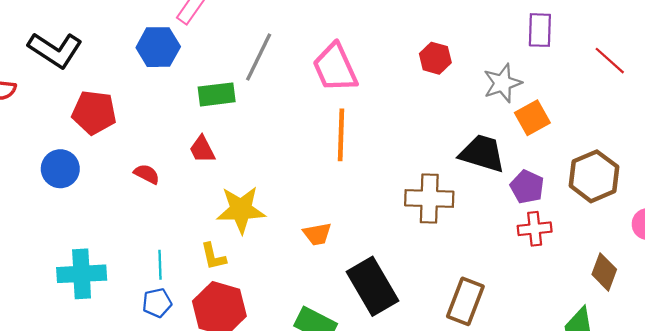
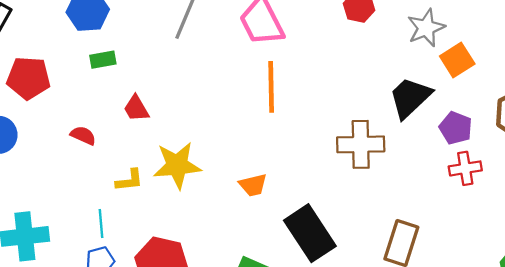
green rectangle: (217, 94) -> (103, 60), moved, size x0.7
black trapezoid: (482, 153) -> (410, 98), turned -57
yellow L-shape: (213, 256) -> (129, 180), moved, turned -80

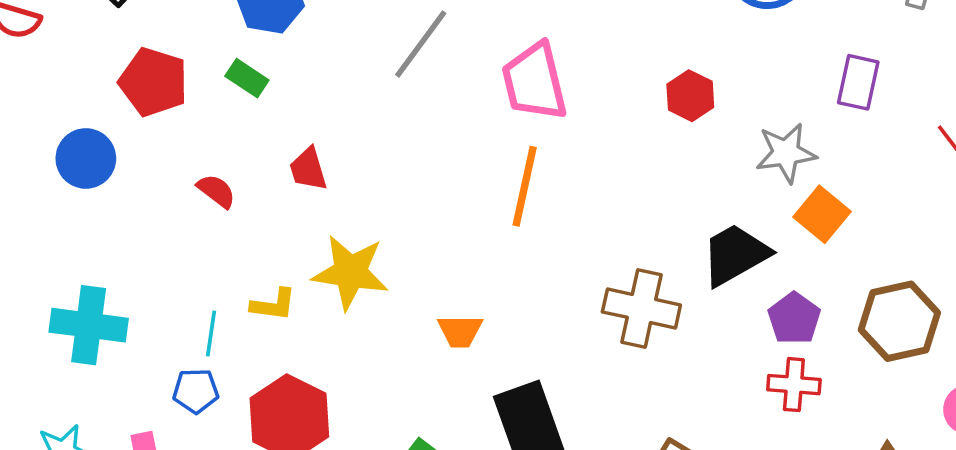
green rectangle: (103, 60) -> (247, 78), moved, turned 30
orange square: (457, 60) -> (822, 214), turned -32
yellow L-shape: (129, 180) -> (273, 305), moved

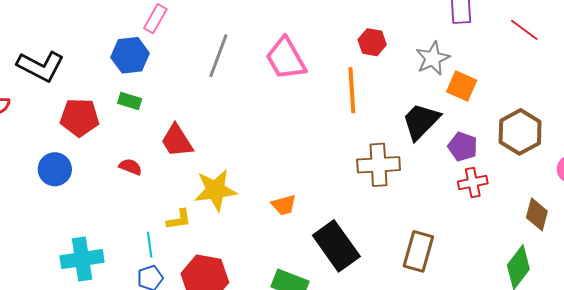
red trapezoid: (308, 169) -> (177, 141), size x1.4
orange line: (525, 186) -> (352, 90), moved

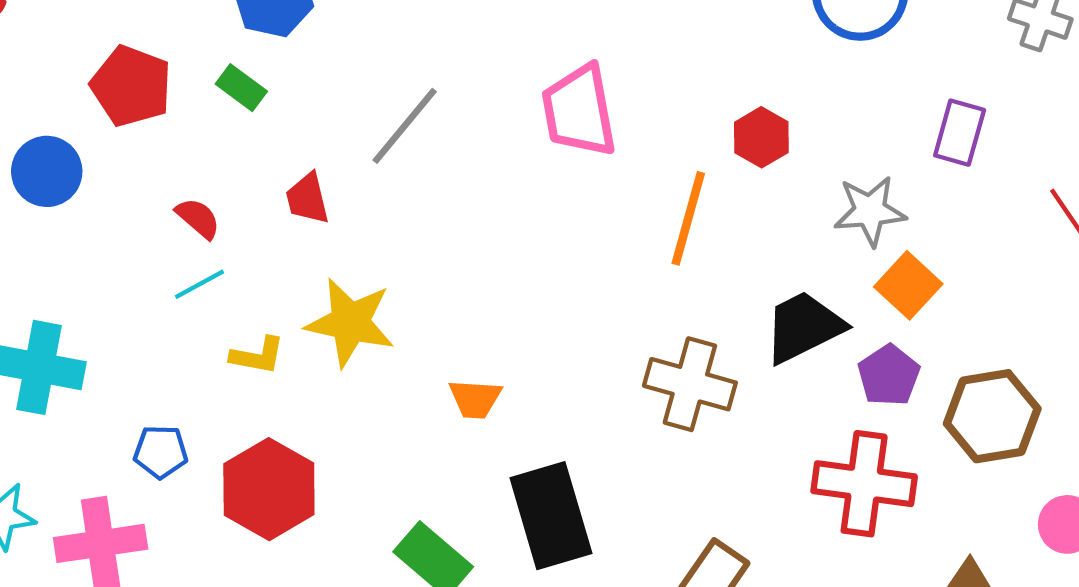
gray line: (218, 56) -> (405, 126), moved
red trapezoid: (177, 141) -> (307, 199), size x0.7
purple pentagon: (463, 147) -> (889, 375), moved
red cross: (473, 182) -> (864, 484), size x1.6
cyan line: (150, 245) -> (200, 284), moved, turned 50

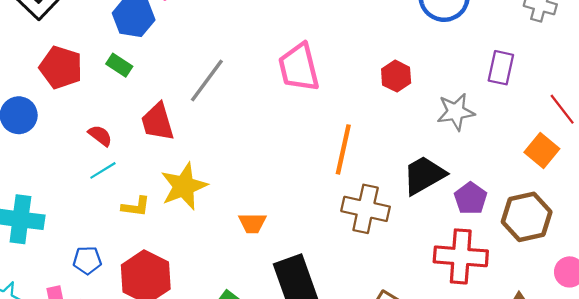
red trapezoid: (307, 199) -> (158, 122), size x1.4
orange line: (688, 218) -> (343, 149), moved
orange square: (908, 285) -> (542, 150), moved
yellow star: (350, 322) -> (184, 186), turned -30

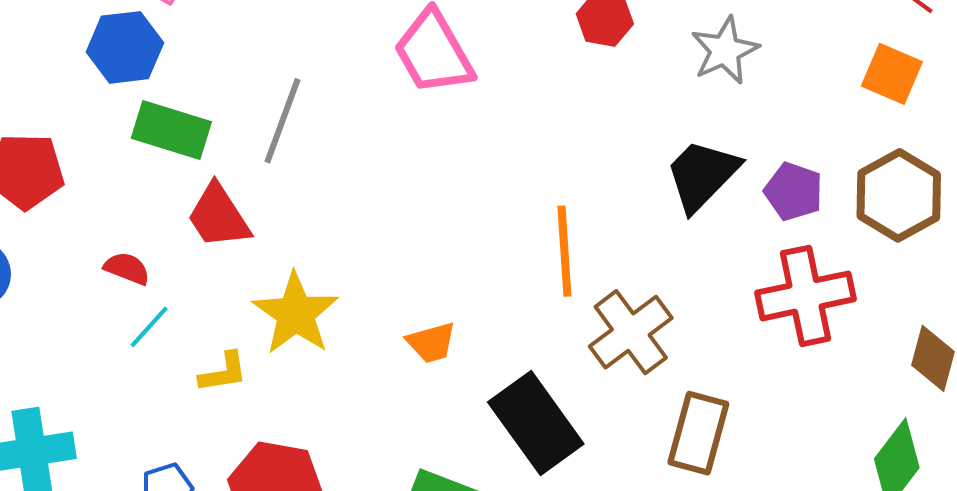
green rectangle: (119, 65) -> (171, 130), moved, size x1.6
orange line: (343, 149) -> (564, 251), moved
brown cross: (366, 209) -> (631, 332), moved, turned -33

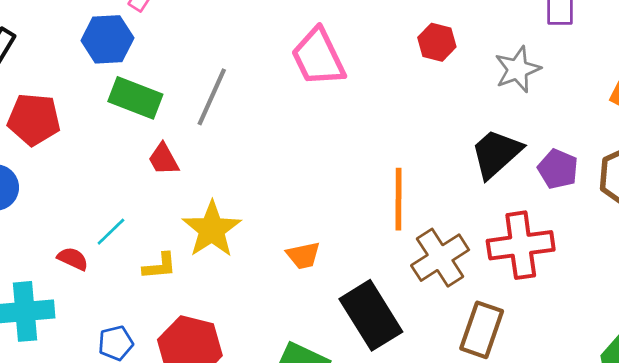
red trapezoid: (219, 216) -> (164, 159), size x0.7
red semicircle: (127, 268) -> (73, 259), moved
red cross: (806, 296) -> (521, 245), moved

